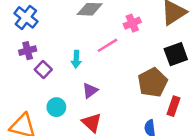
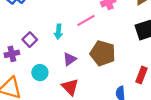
purple cross: (28, 51) -> (12, 54), moved
brown pentagon: (153, 82) -> (103, 53), moved, turned -30

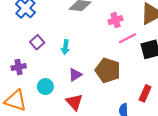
pink line: (86, 20) -> (128, 38), moved
purple square: (30, 40) -> (37, 42), moved

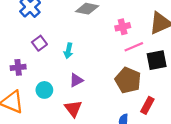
brown pentagon: (108, 70) -> (128, 80), moved

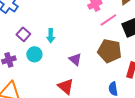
purple triangle: (76, 80) -> (75, 59), moved, turned -40
cyan circle: (44, 90) -> (34, 54), moved

